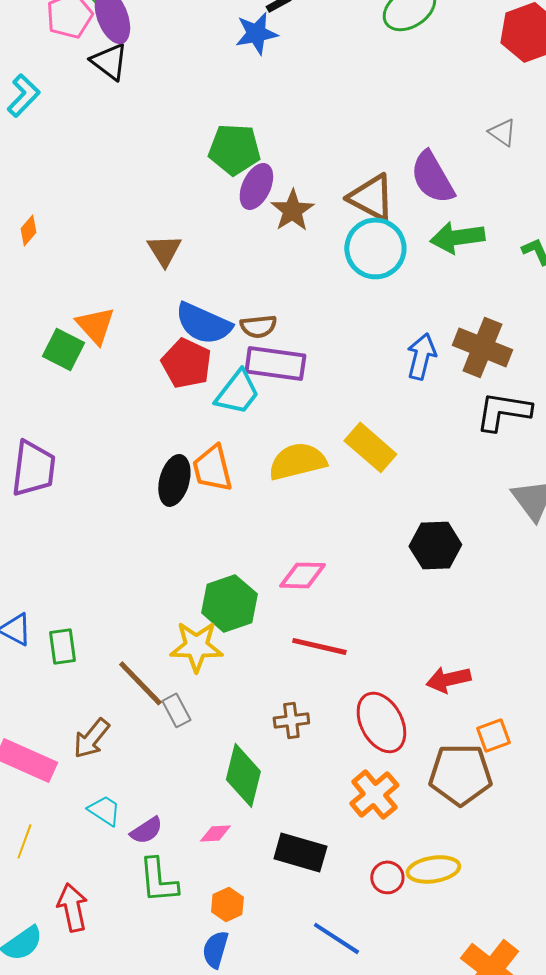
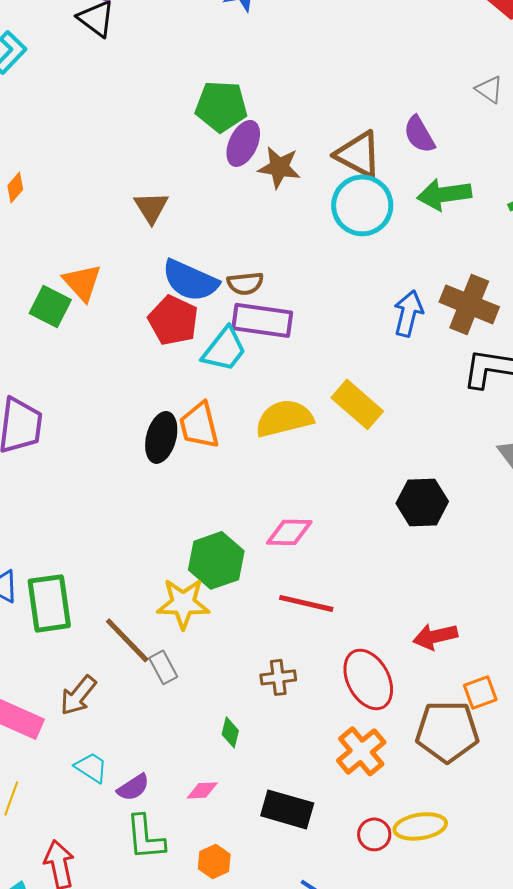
purple semicircle: (432, 177) -> (419, 134), size x0.7
brown star: (292, 210) -> (279, 167), turned -30
green rectangle: (62, 646) -> (49, 603), size x1.6
green diamond: (243, 775) -> (230, 732), size x0.5

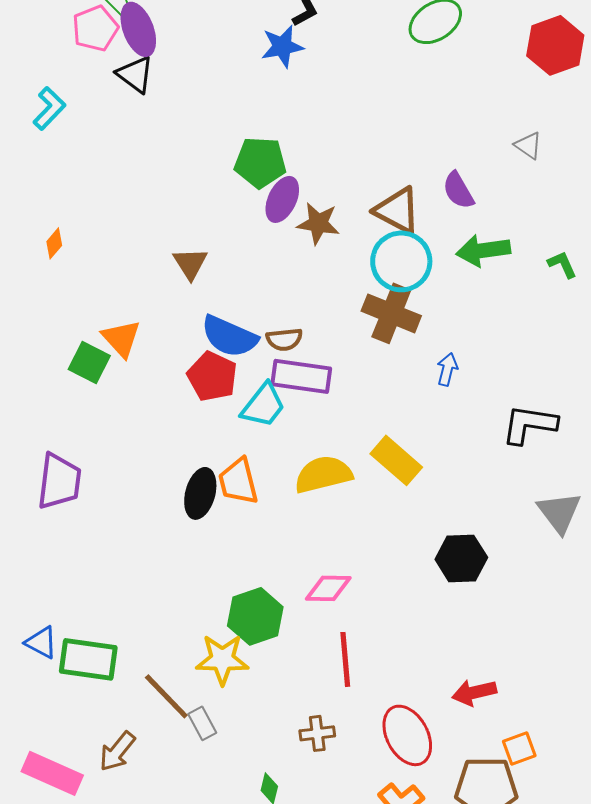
brown cross: (469, 304) -> (391, 313), moved
blue arrow: (408, 313) -> (447, 369), size x0.7
green rectangle: (49, 603) -> (88, 659), turned -74
red line: (306, 603) -> (345, 659), turned 72

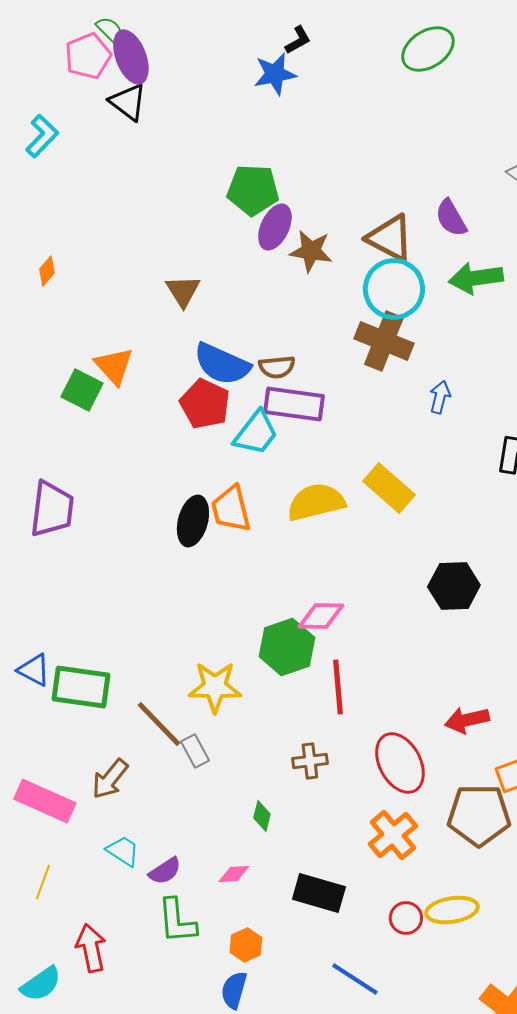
green hexagon: (255, 616) -> (287, 647), moved

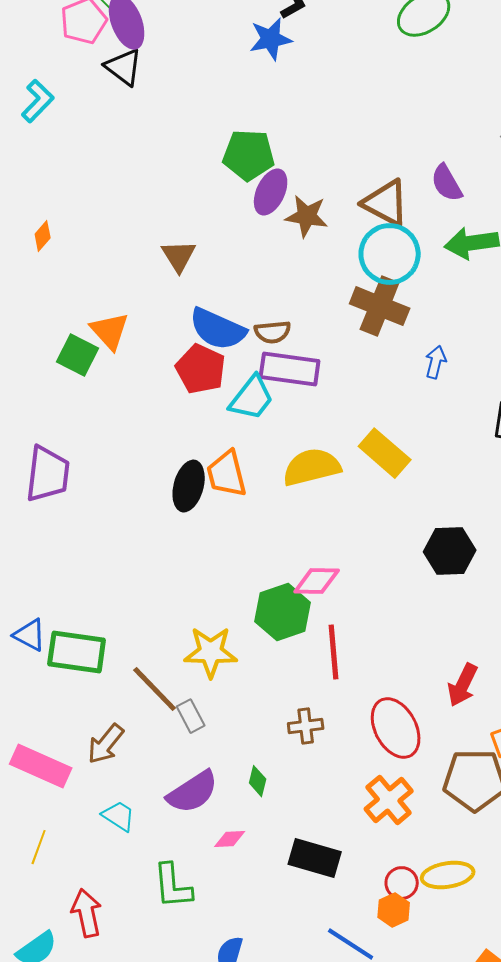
red arrow: (467, 720) -> (463, 685), turned -51
purple semicircle: (165, 871) -> (193, 792), moved, size x1.6
orange hexagon: (246, 945) -> (394, 910), moved

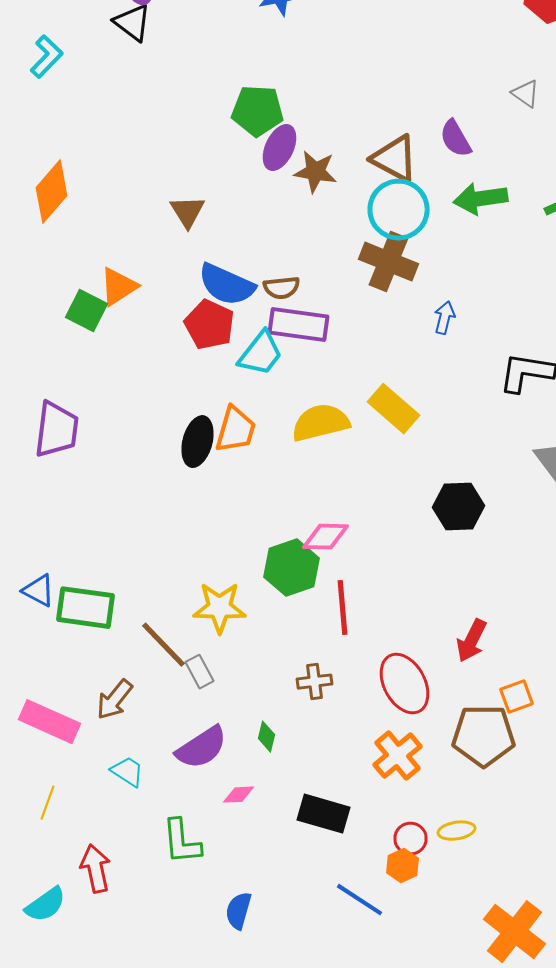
orange diamond: (43, 236) -> (52, 192), size x2.0
orange triangle: (110, 331) -> (118, 287), turned 39
orange trapezoid: (227, 474) -> (236, 430), turned -150
yellow ellipse: (448, 875) -> (456, 831), size x0.7

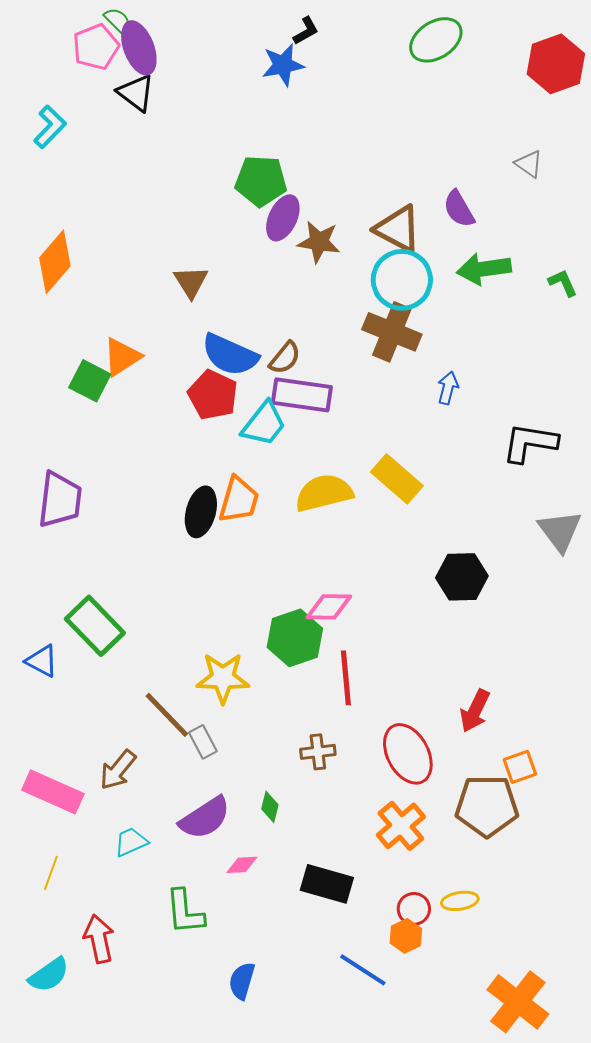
brown semicircle: (282, 288) -> (285, 358), turned -45
green rectangle: (86, 608) -> (95, 626), moved, turned 38
cyan trapezoid: (128, 772) -> (131, 842), turned -57

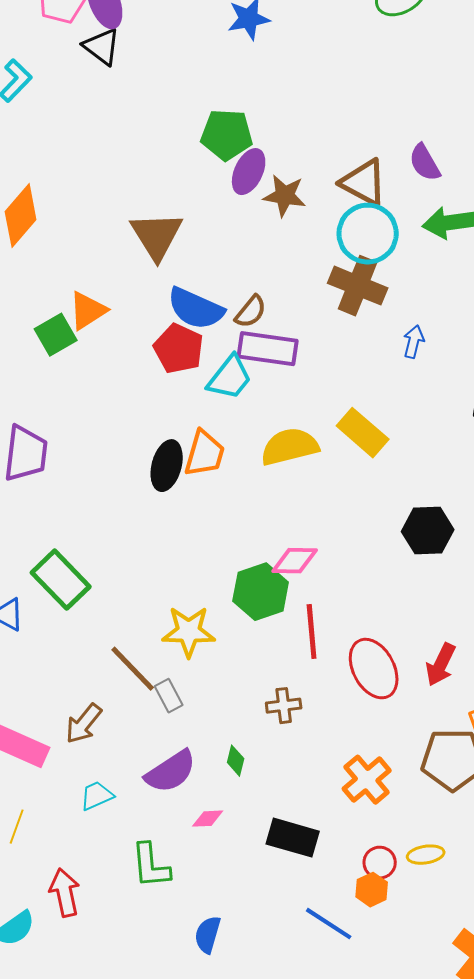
brown triangle: (191, 282) -> (157, 236), size x1.5
green square: (90, 381) -> (56, 335), turned 33
red ellipse: (408, 754) -> (374, 669), moved

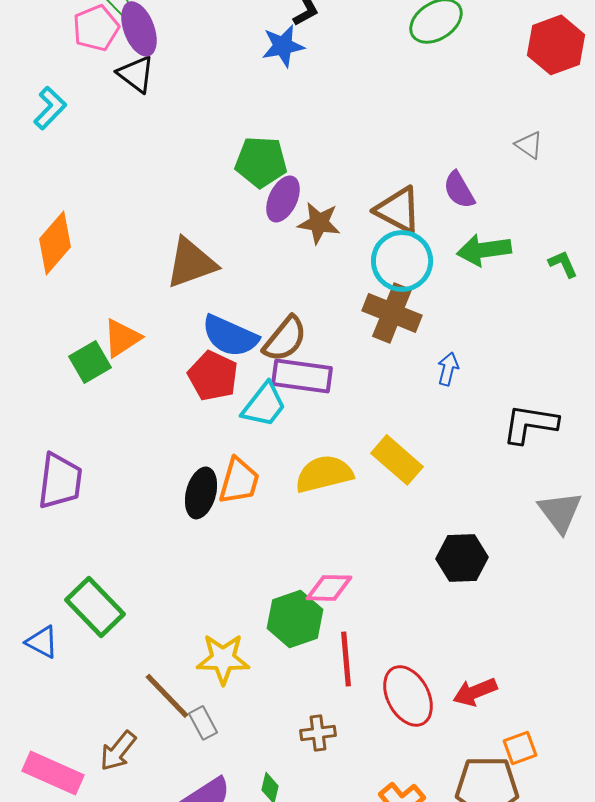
brown triangle: (157, 236) -> (191, 263), turned 42
brown semicircle: (251, 312) -> (285, 339), size x1.4
red arrow: (441, 665) -> (475, 692), turned 42

